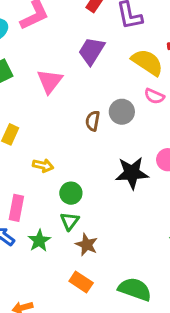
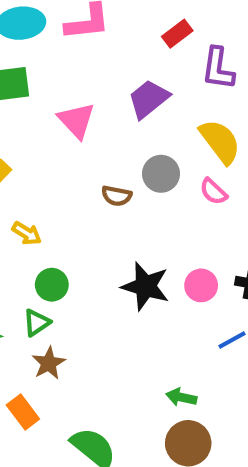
pink triangle: (50, 81) -> (76, 120), turned -40
gray circle: (122, 112) -> (161, 174), moved
brown semicircle: (93, 121) -> (117, 196), turned -108

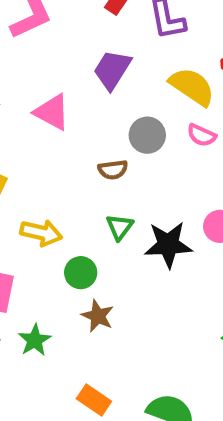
yellow arrow: (27, 233) -> (41, 233), size x1.4
green triangle: (37, 323) -> (120, 227), moved
brown star: (49, 363) -> (98, 316), moved

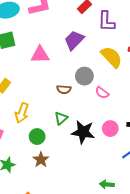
pink triangle: (52, 112) -> (40, 55), turned -42
pink semicircle: (202, 135) -> (102, 93), moved
yellow arrow: (41, 233) -> (22, 113), turned 84

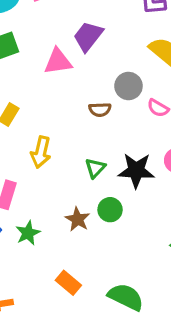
purple trapezoid: (74, 40) -> (88, 36), moved
green triangle: (61, 118) -> (95, 168), moved
green circle: (37, 137) -> (110, 210), moved

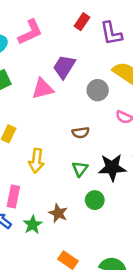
gray circle: (128, 86) -> (98, 90), moved
brown semicircle: (100, 110) -> (81, 133), moved
brown star: (78, 219) -> (58, 213), moved

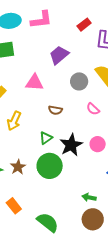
pink triangle: (43, 89) -> (34, 82), moved
black star: (112, 168) -> (71, 145), turned 30
green circle: (95, 200) -> (50, 166), size x1.6

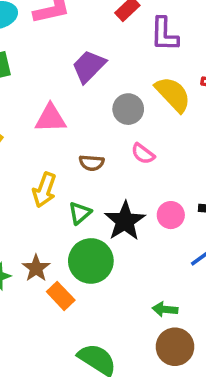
pink semicircle: (93, 109) -> (143, 154), moved
yellow arrow: (14, 121) -> (44, 190), moved
orange rectangle: (14, 206) -> (61, 296), moved

